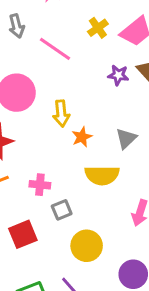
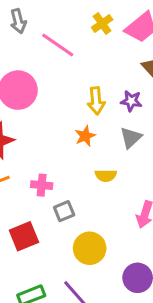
purple star: (118, 75) -> (131, 101), moved
yellow arrow: (61, 113) -> (96, 101), moved
yellow semicircle: (102, 175) -> (106, 175), size x0.6

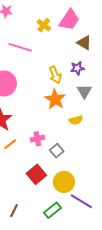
orange star: (85, 136) -> (55, 99), size x1.5
yellow circle: (90, 248) -> (64, 182), moved

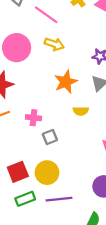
yellow arrow: (55, 75) -> (54, 44), moved, turned -66
red square: (36, 174) -> (18, 172), moved
purple line: (81, 201) -> (59, 199), turned -55

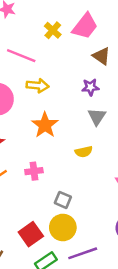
orange star: (66, 82) -> (45, 125), moved
gray square: (50, 137) -> (63, 200), moved, turned -32

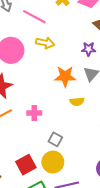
orange star: (45, 125) -> (65, 76), moved, turned 30

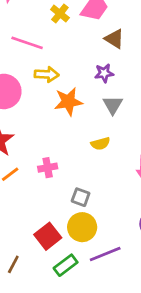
orange star: (65, 76) -> (68, 102), moved

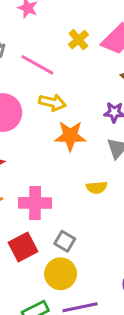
pink cross: (48, 168) -> (35, 203), size x1.5
red square: (48, 236) -> (23, 247), moved

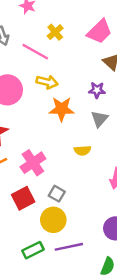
yellow cross: (78, 40) -> (55, 32), moved
pink cross: (35, 203) -> (33, 163), turned -35

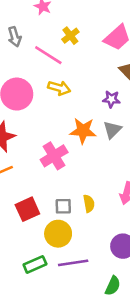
orange star: (62, 109) -> (83, 131), moved
yellow semicircle: (83, 150) -> (89, 204), moved, turned -98
pink cross: (33, 163) -> (54, 156), moved
gray square: (57, 194) -> (63, 206), turned -35

